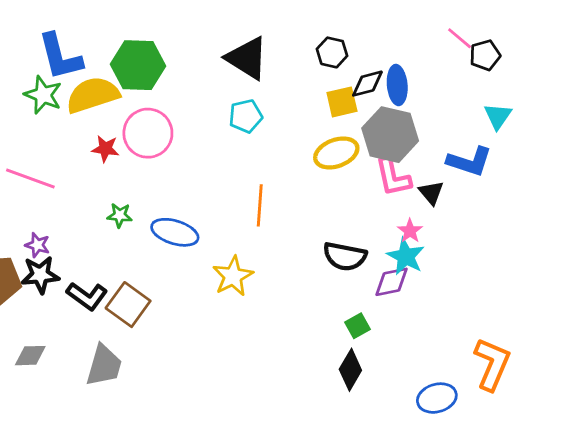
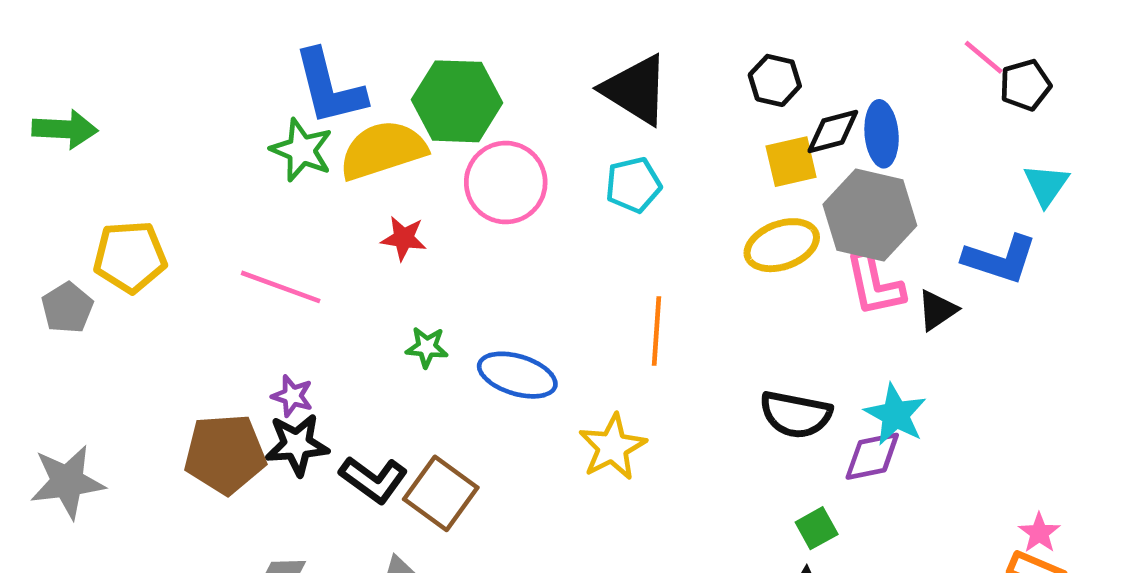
pink circle: (148, 133) -> (506, 183), moved
black triangle: (431, 193) -> (937, 310), turned 36
pink star: (410, 231) -> (1039, 533), moved

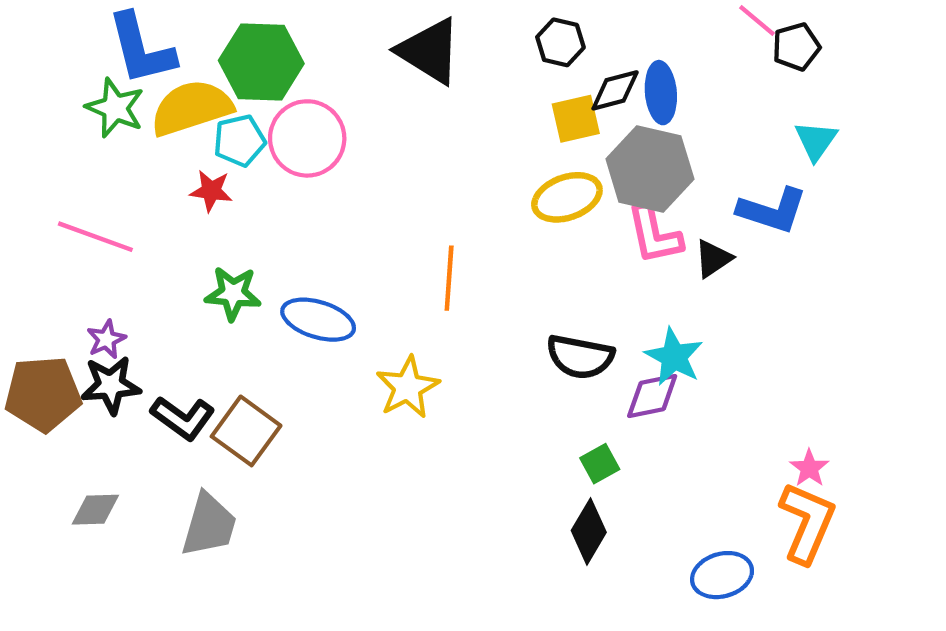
cyan pentagon: (633, 185) -> (239, 141), moved
green star: (427, 347) -> (233, 293), size x1.4
purple star: (292, 396) -> (106, 339), turned 30

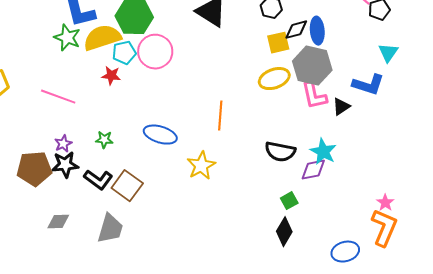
green star: (233, 293) -> (104, 140), moved, size x0.7

